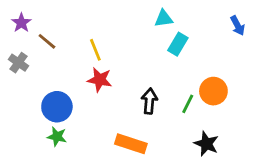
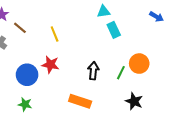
blue arrow: (238, 26) -> (157, 17), turned -32
cyan rectangle: (178, 44) -> (114, 30), turned -56
red star: (100, 80) -> (50, 65), moved
green star: (57, 137) -> (25, 104), moved

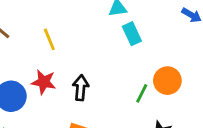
black arrow: (93, 71) -> (81, 88), moved

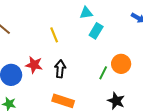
cyan rectangle: (132, 34) -> (96, 31), turned 56
yellow line: (49, 39) -> (54, 35), moved

